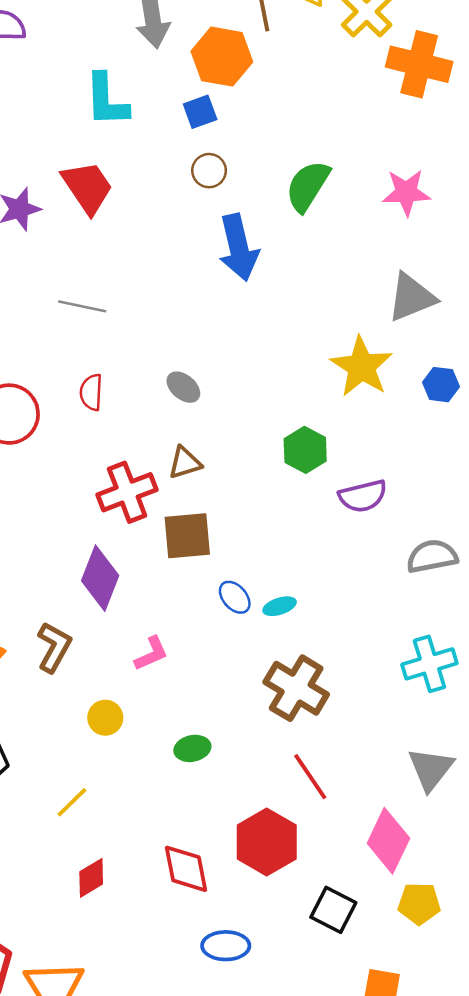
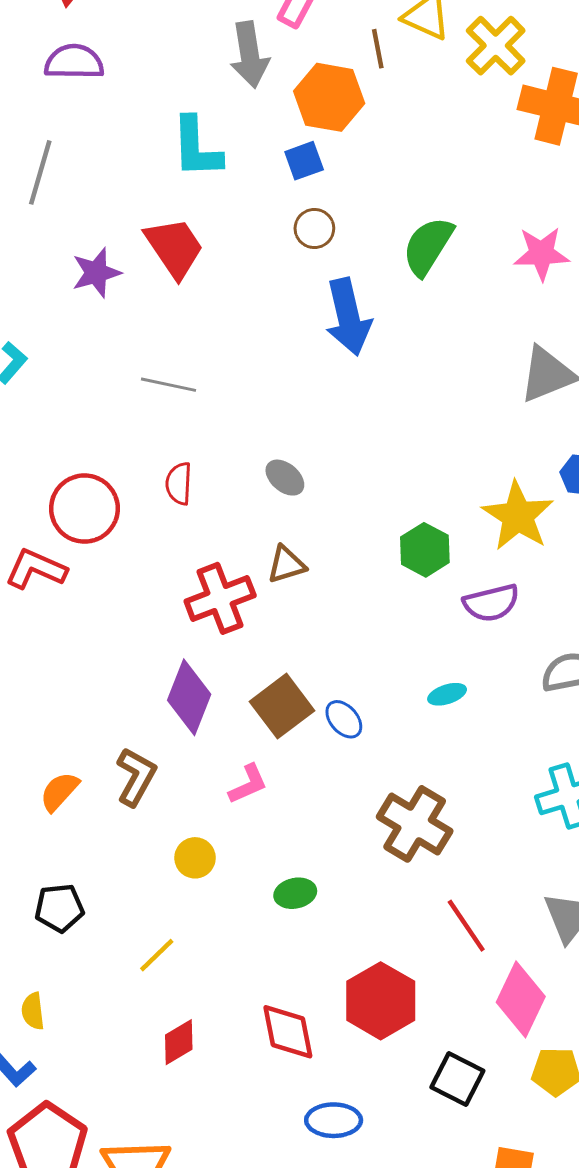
yellow star: (362, 367) -> (518, 516), moved
brown square: (187, 536) -> (282, 706), moved, turned -32
cyan ellipse: (280, 606) -> (447, 694), moved
red line: (310, 777) -> (466, 926), moved

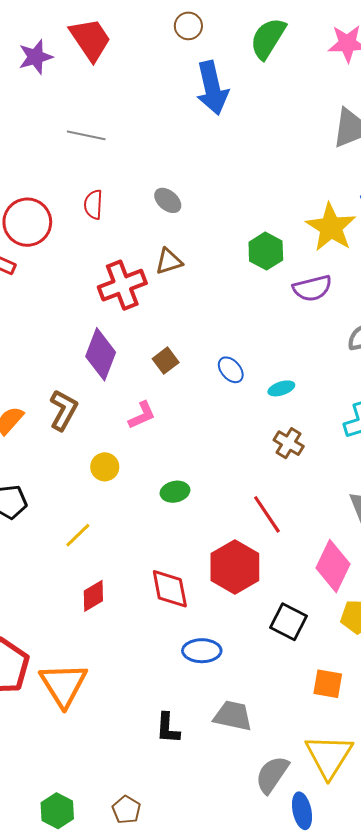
cyan ellipse: (447, 694) -> (281, 388), moved
brown square: (282, 706) -> (166, 361), size x0.6
blue ellipse: (344, 719) -> (231, 370), moved
brown cross: (415, 824) -> (289, 443), moved, size x0.6
red line: (466, 926) -> (267, 514), moved

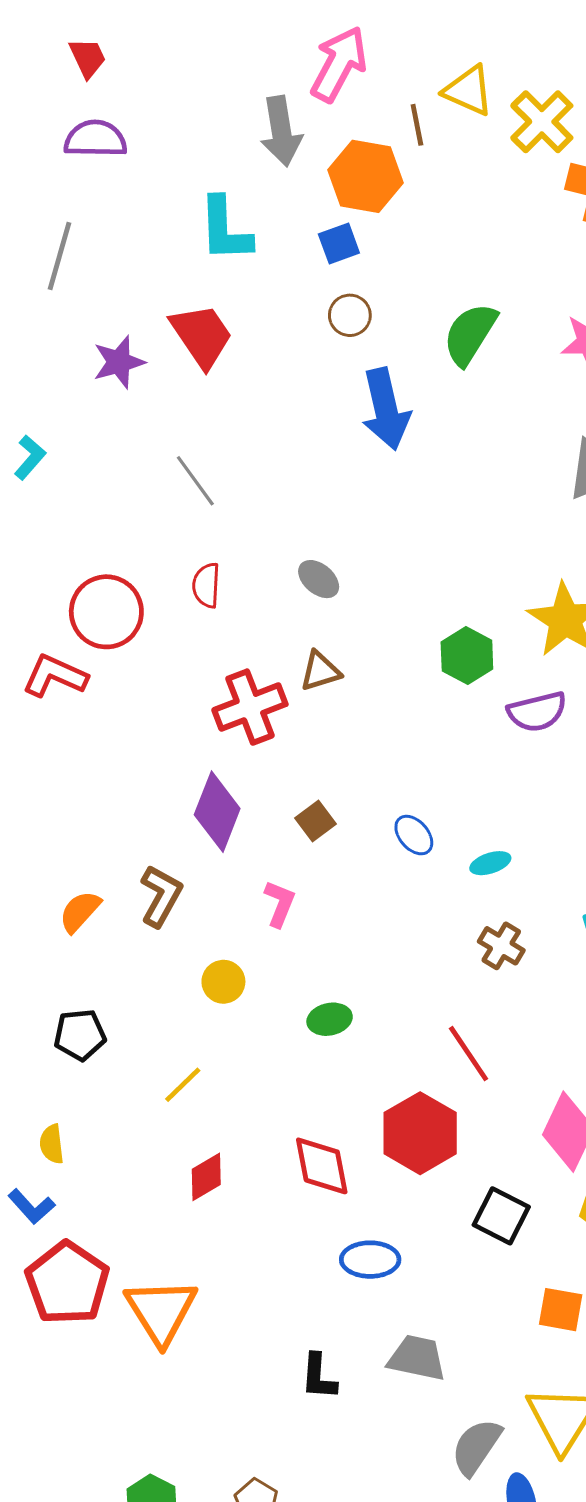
gray line: (86, 135) -> (195, 481), turned 42
pink L-shape: (142, 415) -> (280, 904), turned -44

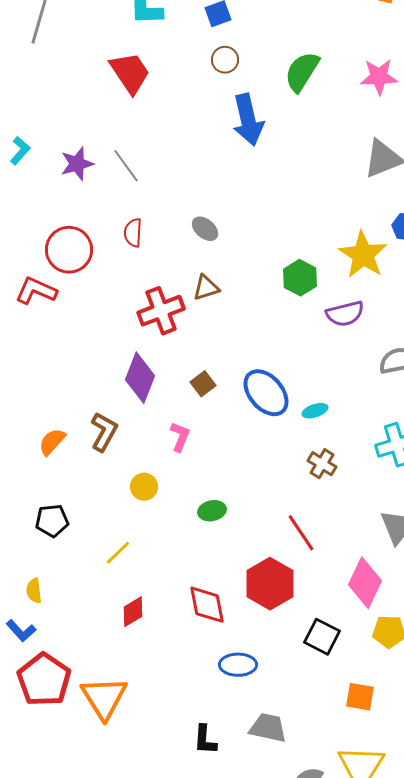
purple star: (119, 362) -> (77, 164), moved
blue ellipse: (414, 835) -> (266, 393), size x1.8

